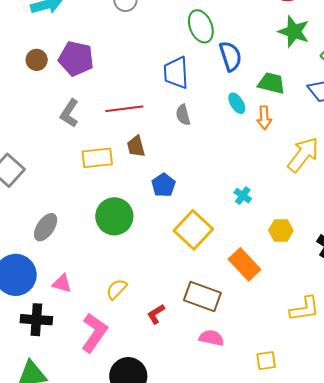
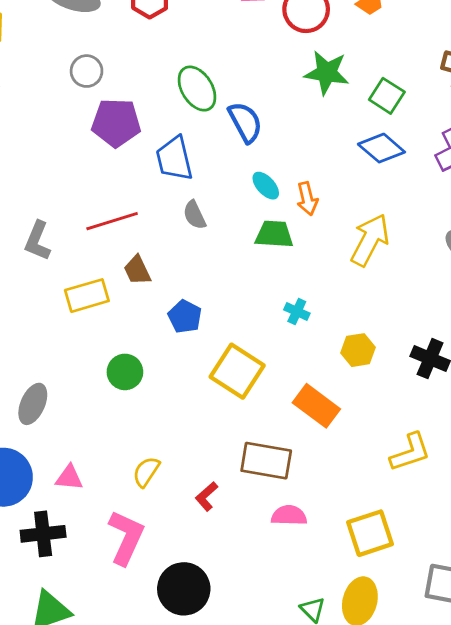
purple pentagon: (76, 59) -> (116, 123), moved
green trapezoid: (271, 83) -> (274, 234), moved
green circle: (114, 216) -> (125, 372), size x0.7
yellow square: (266, 361) -> (370, 533), size x1.6

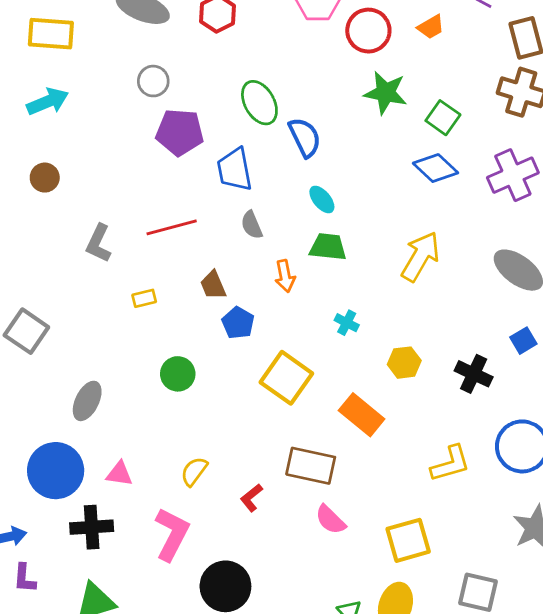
orange arrow: (307, 199) -> (285, 276), moved
brown trapezoid: (137, 270) -> (213, 285), moved
yellow rectangle: (87, 296) -> (144, 298), size x0.6
pink semicircle: (289, 515) -> (330, 520), turned -140

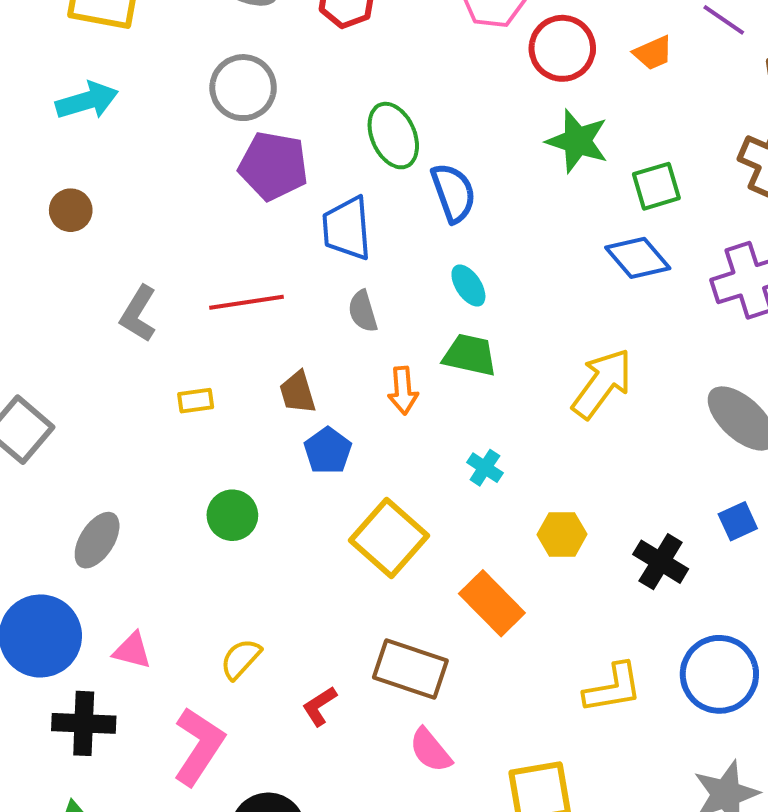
gray circle: (153, 81) -> (243, 88), size x1.4
green square: (443, 118) -> (656, 186), turned 32

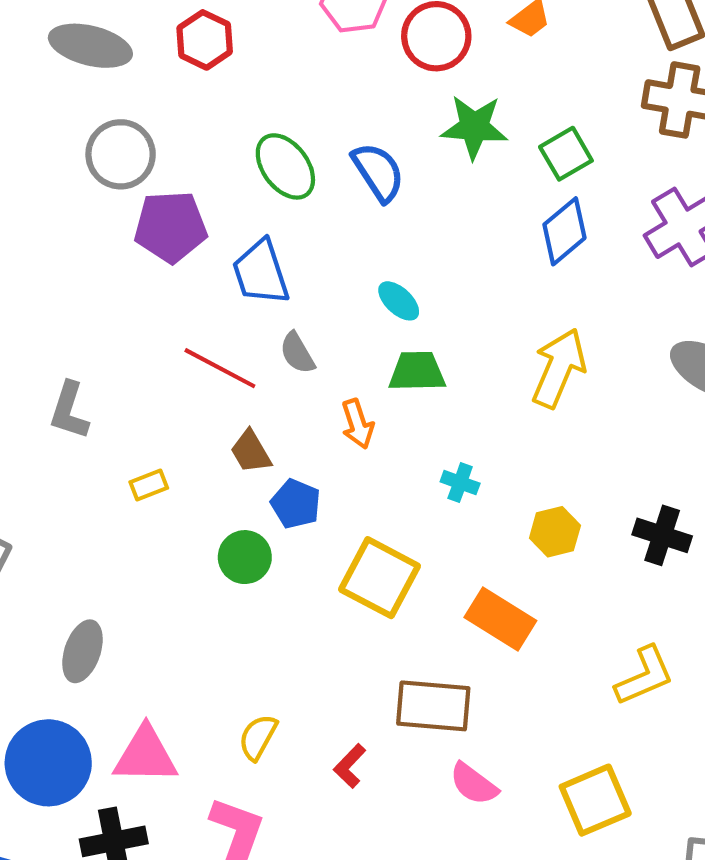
blue semicircle: (453, 193) -> (378, 172), moved
blue diamond: (638, 258) -> (564, 231), turned -76
red line: (247, 302) -> (220, 368), moved, turned 50
green circle: (232, 515) -> (245, 557), moved
pink triangle: (132, 651) -> (145, 755), size x1.6

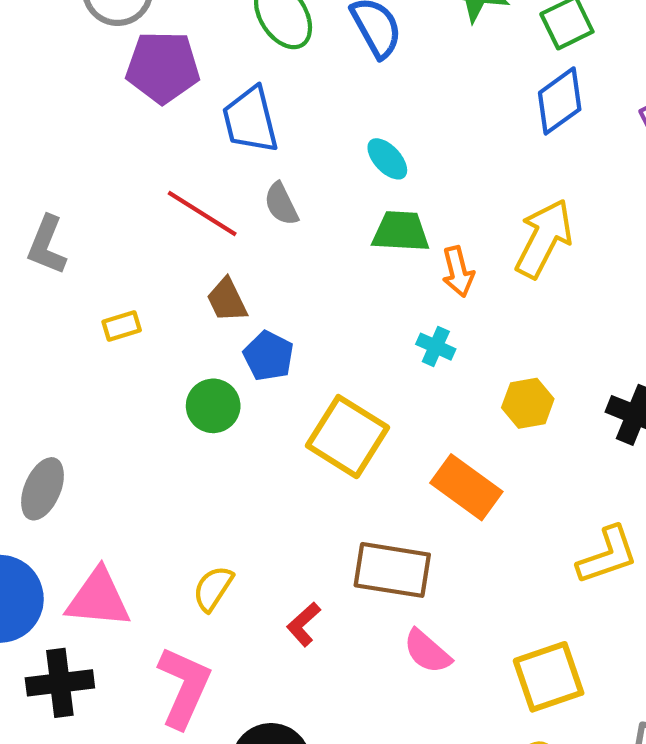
orange arrow: (358, 424) -> (458, 272), moved

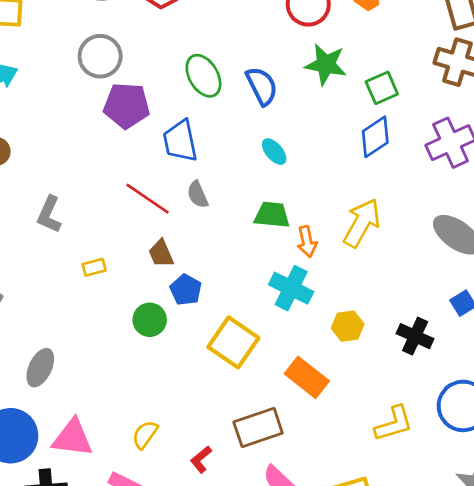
cyan ellipse: (387, 159) -> (274, 152), moved
cyan cross: (436, 347) -> (291, 288), size x1.8
brown rectangle: (392, 570) -> (258, 427), turned -30

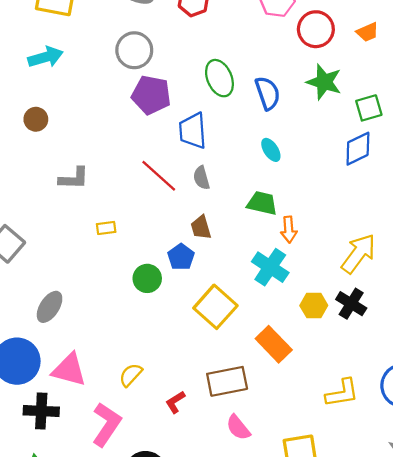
gray L-shape: (49, 215) -> (74, 178), turned -120
yellow arrow: (362, 223) -> (359, 254), moved
brown trapezoid: (161, 254) -> (201, 227), moved
black cross: (415, 336) -> (351, 304), moved

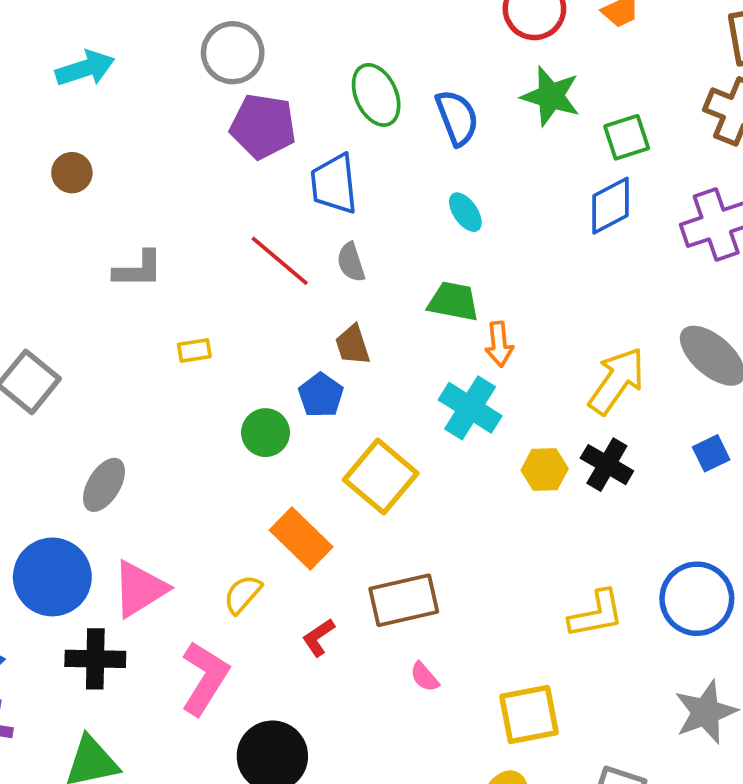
orange rectangle: (274, 344) -> (301, 538), moved
pink triangle: (69, 370) -> (140, 589), turned -45
pink semicircle: (238, 428) -> (425, 677), size x0.7

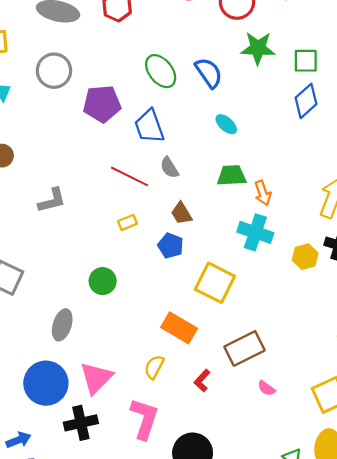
gray circle: (233, 53) -> (54, 71), moved
green square: (627, 137) -> (306, 61), turned 32
yellow rectangle: (194, 350) -> (127, 222), moved
green circle: (266, 433) -> (103, 281), moved

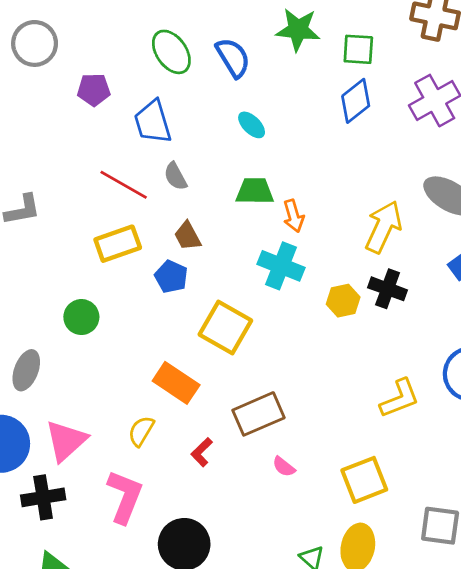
purple pentagon: (102, 104) -> (94, 90), size x0.7
yellow rectangle: (127, 222) -> (118, 244), size x1.8

